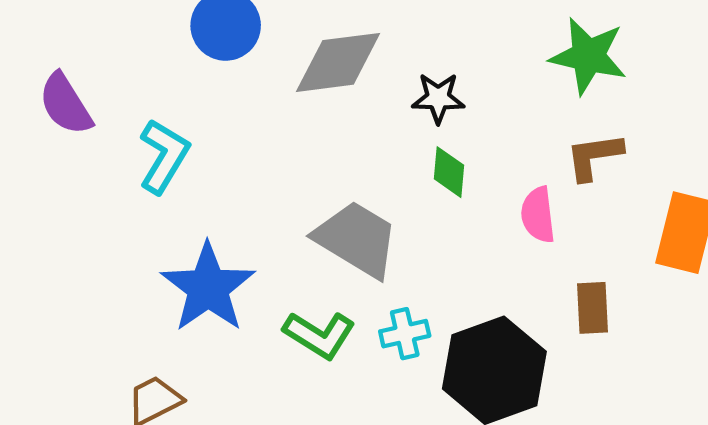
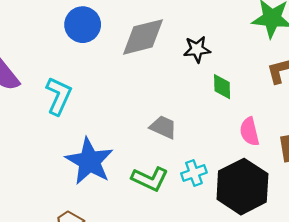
green diamond: (449, 172) -> (222, 87), moved
pink semicircle: (538, 215) -> (249, 132), moved
gray trapezoid: (357, 239) -> (163, 127), size x0.6

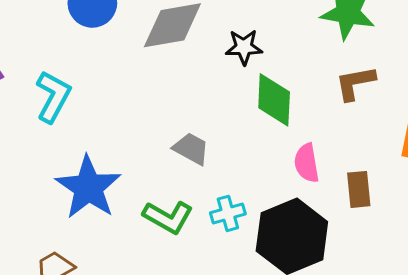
green diamond: (222, 87) -> (274, 100), size x1.5

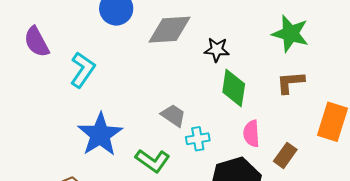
brown rectangle: (359, 189) -> (285, 155), turned 35
cyan cross: (228, 213) -> (198, 139), moved

